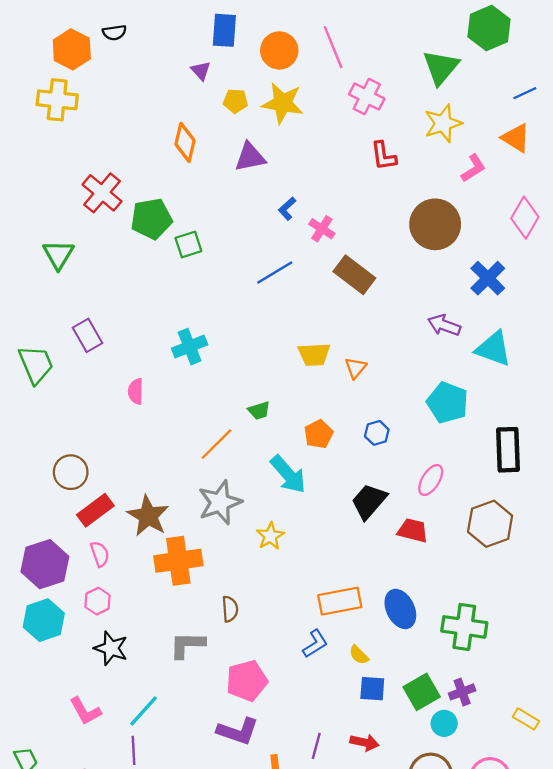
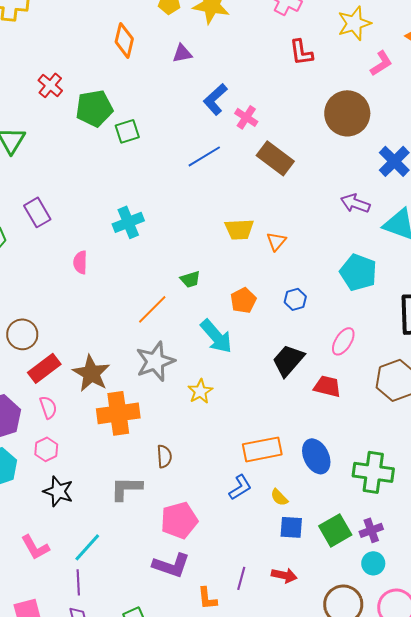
purple triangle: (250, 157) -> (182, 53), size x0.7
red cross: (102, 193) -> (50, 85), size x0.7
blue L-shape: (287, 209) -> (215, 99), size x1.5
cyan circle: (444, 723) -> (373, 563), moved

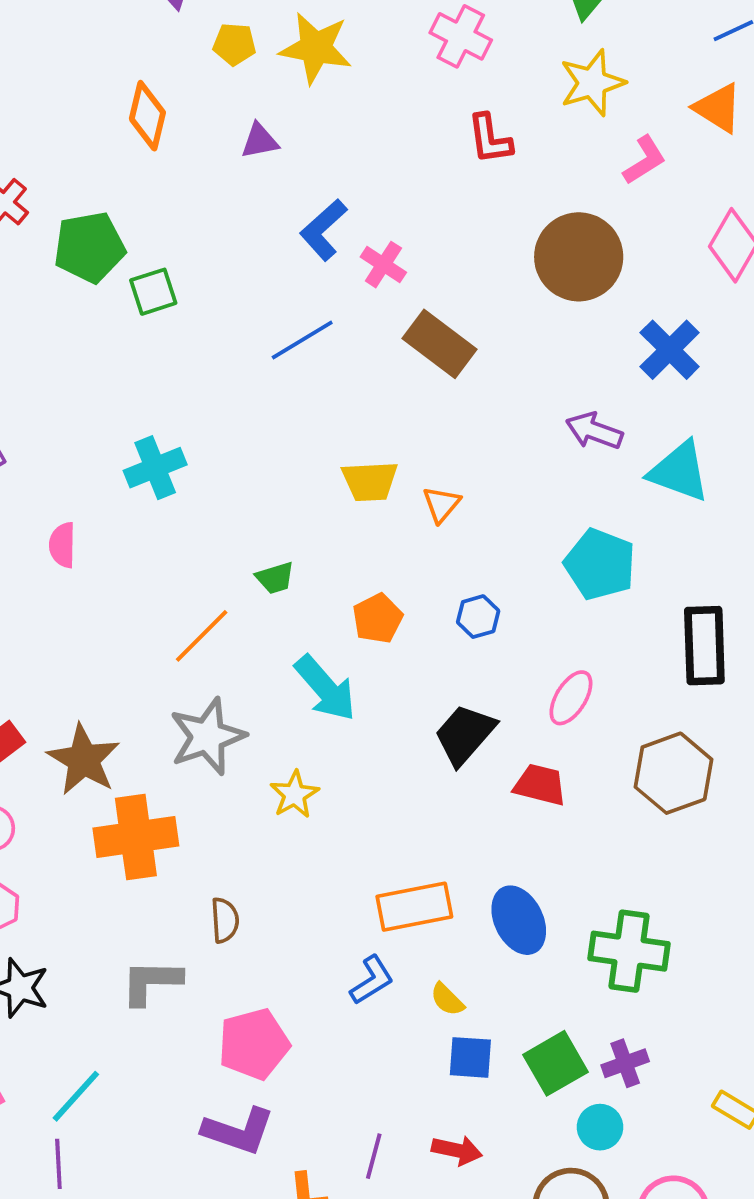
cyan circle: (373, 563) -> (600, 1127), moved

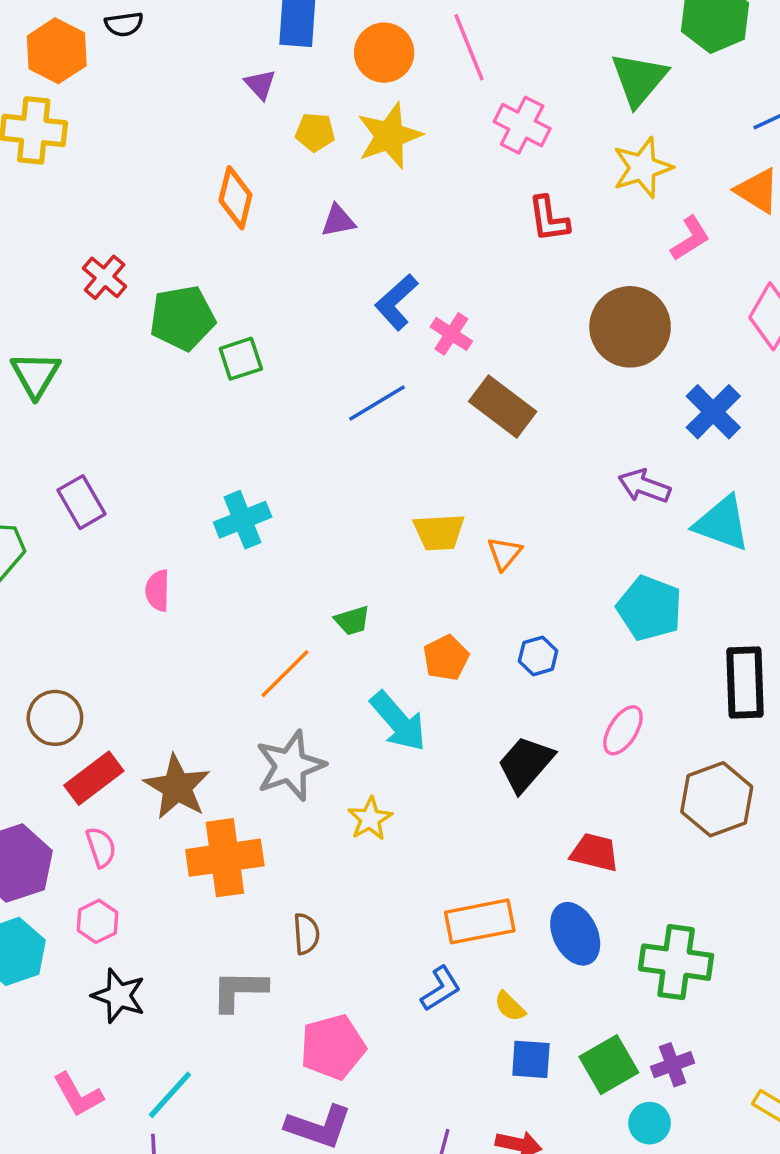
yellow star: (316, 48) -> (389, 136), turned -30
red trapezoid: (540, 785) -> (595, 852), moved

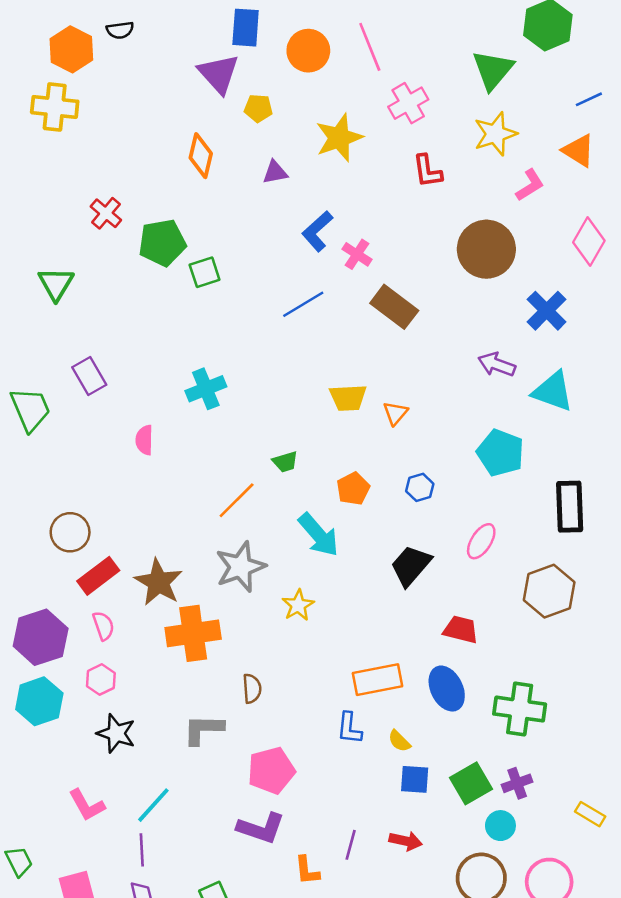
purple triangle: (260, 84) -> (219, 74), size x1.8
pink cross: (522, 125) -> (408, 103), turned 33
yellow star: (389, 136) -> (339, 138), moved
blue L-shape: (441, 989) -> (349, 728), turned 128

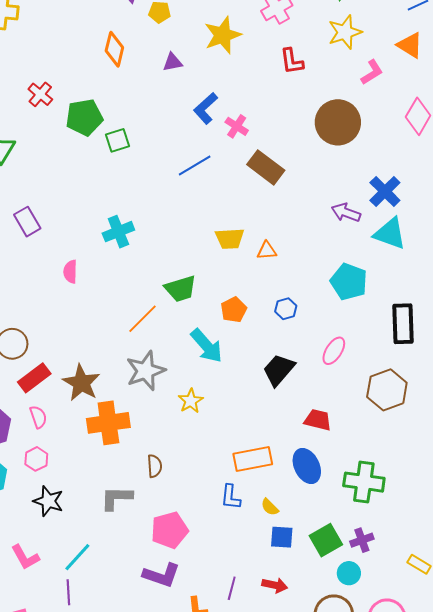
blue cross: (547, 311) -> (385, 191), moved
orange triangle: (395, 413) -> (267, 251), turned 45
green trapezoid: (285, 462) -> (181, 289), size x1.6

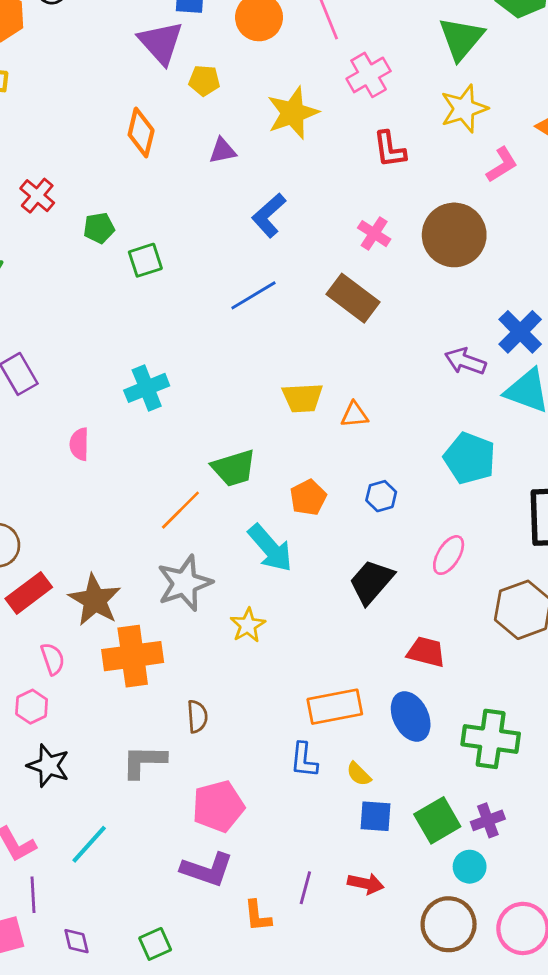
green pentagon: (84, 117) -> (99, 228), size x0.6
pink cross: (237, 126) -> (374, 234), moved
pink semicircle: (38, 417) -> (53, 659), moved
purple line: (68, 592) -> (33, 895), moved

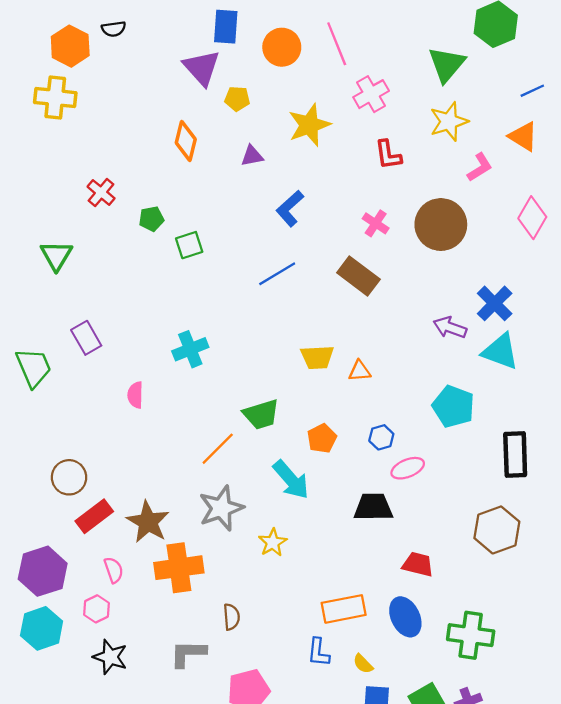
pink ellipse: (449, 555) -> (408, 468), moved, turned 36
black trapezoid: (371, 582) -> (373, 507), turned 48

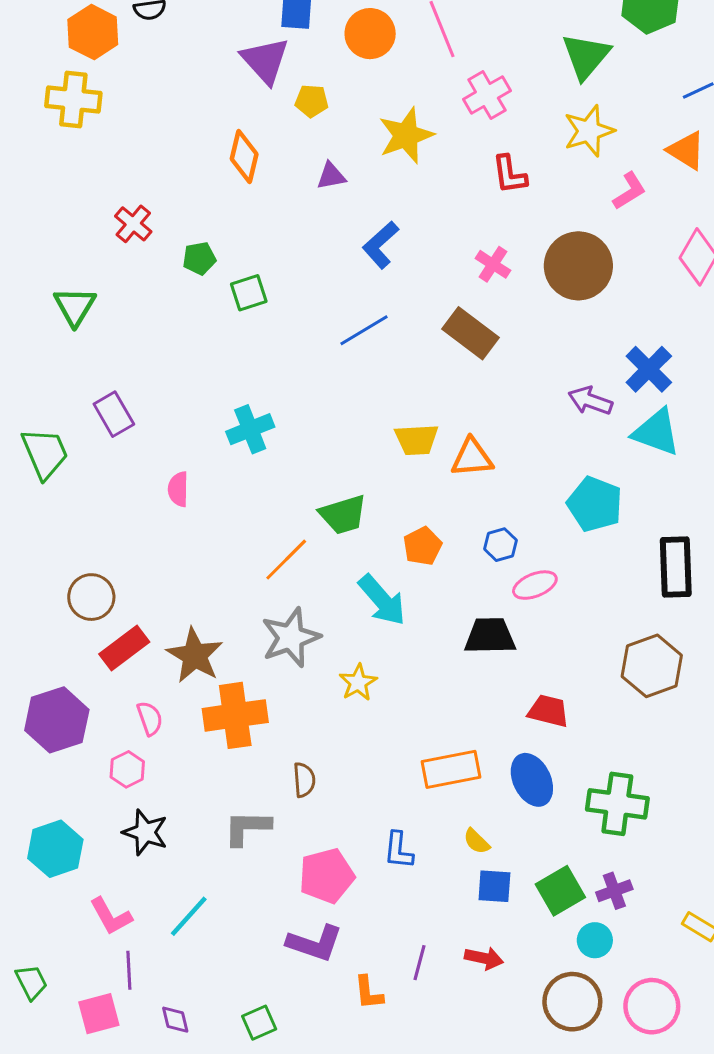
orange triangle: (360, 371) -> (472, 458), size x1.4
cyan hexagon: (42, 628) -> (55, 849), moved
blue L-shape: (318, 652) -> (399, 850), moved

